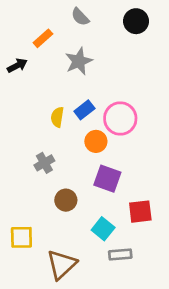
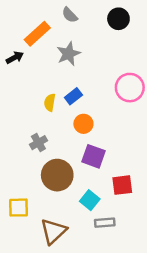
orange rectangle: (43, 38) -> (37, 34), size x1.5
pink circle: (120, 119) -> (130, 88), moved
brown circle: (66, 200) -> (57, 175), size x1.6

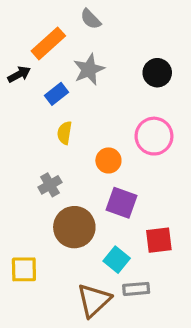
black circle: (118, 19) -> (157, 73), moved
pink circle: (130, 88) -> (154, 136), moved
blue rectangle: (73, 96) -> (56, 94), moved
brown triangle: (53, 231) -> (94, 300), moved

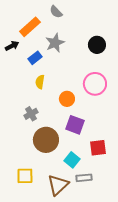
yellow square: (24, 269) -> (25, 176), moved

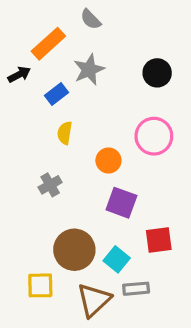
brown circle: (46, 140) -> (74, 250), moved

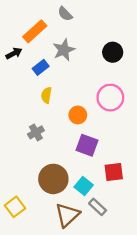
yellow square: (40, 285) -> (15, 207), moved, turned -36
gray rectangle: (136, 289) -> (98, 207), turned 48

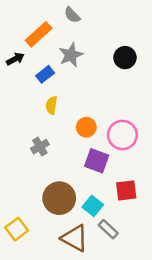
pink circle: (110, 98) -> (122, 135), moved
brown triangle: (67, 215) -> (75, 238), turned -48

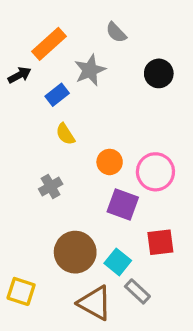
gray semicircle: (72, 15) -> (116, 32), moved
yellow semicircle: (51, 105) -> (65, 134), turned -42
yellow square: (17, 229) -> (21, 291), turned -35

